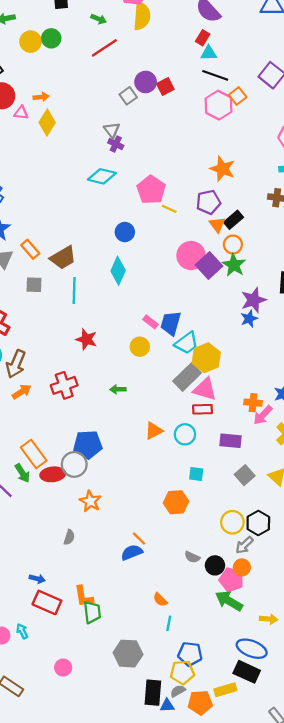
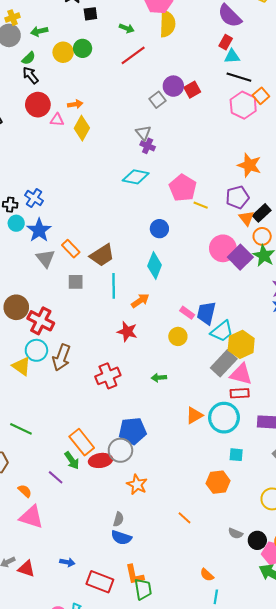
orange arrow: (22, 392) -> (140, 301), moved
cyan circle: (185, 434) -> (224, 418), size x1.5
blue semicircle: (132, 552) -> (121, 538), moved, turned -138
blue arrow: (37, 579) -> (67, 562), moved

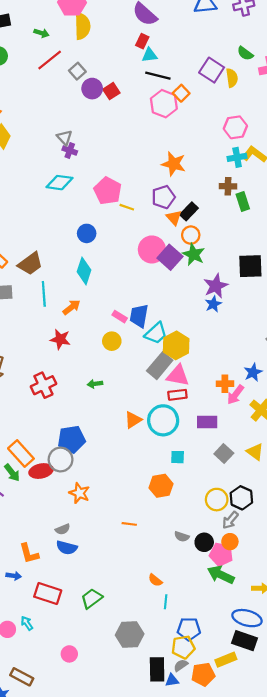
gray square: (157, 100) -> (77, 71), moved
orange line: (185, 518) -> (129, 524), turned -32
gray semicircle: (118, 519) -> (63, 529), turned 56
orange L-shape: (134, 575) -> (29, 553), moved
green trapezoid: (143, 589) -> (92, 598), turned -115

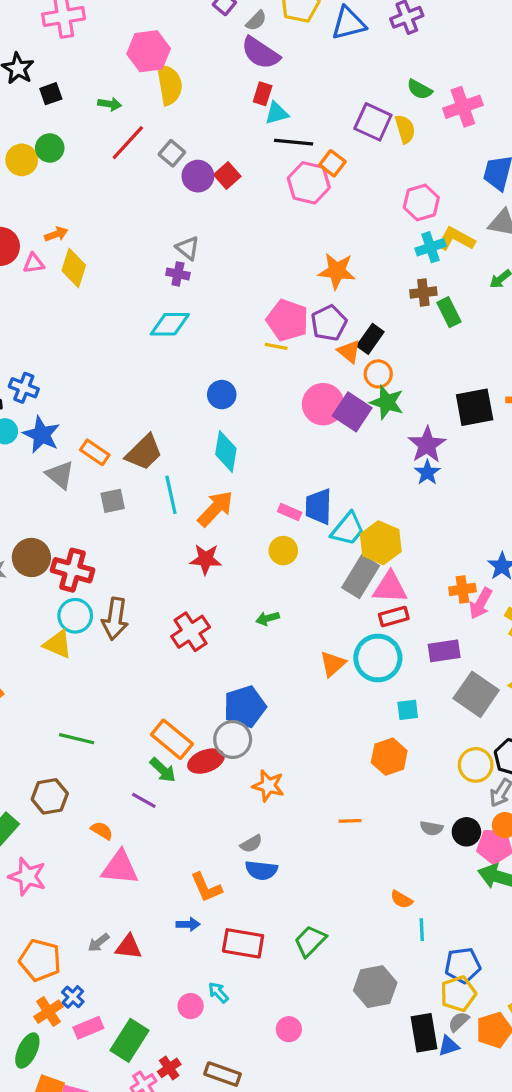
gray triangle: (65, 138) -> (188, 248), moved
pink pentagon: (108, 191) -> (287, 320), moved
orange arrow: (72, 307) -> (215, 509), size x1.4
gray square: (224, 453) -> (476, 694), size x1.5

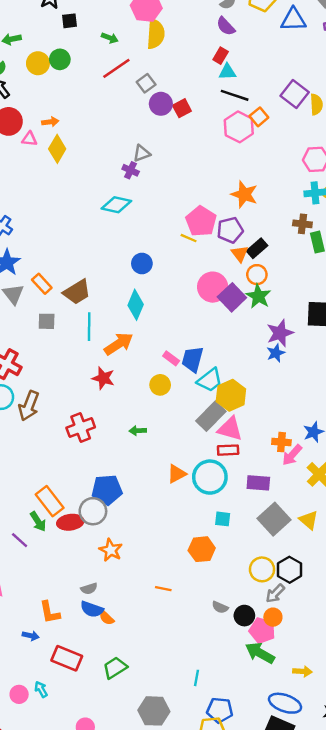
purple semicircle: (260, 53) -> (226, 26), size x0.7
gray triangle: (188, 248) -> (142, 153), turned 48
orange semicircle: (401, 899) -> (107, 618), moved

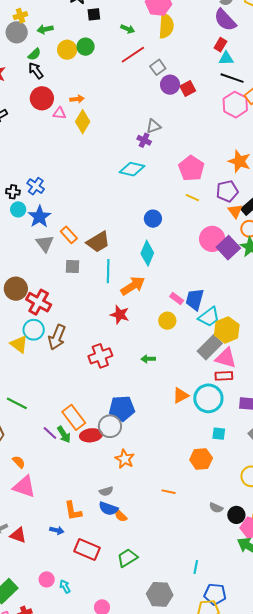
purple semicircle: (226, 26) -> (225, 20), size x1.4
pink pentagon: (201, 221) -> (191, 168), moved
purple line: (20, 540) -> (50, 433), moved
cyan arrow: (41, 689) -> (65, 586), moved

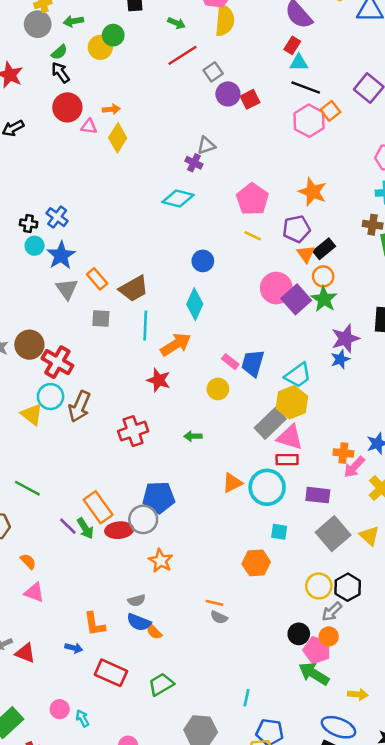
green circle: (86, 47) -> (113, 35), moved
cyan trapezoid: (209, 317) -> (298, 375), moved
pink triangle: (24, 487) -> (34, 592), size x0.7
gray semicircle: (216, 508) -> (219, 617), moved

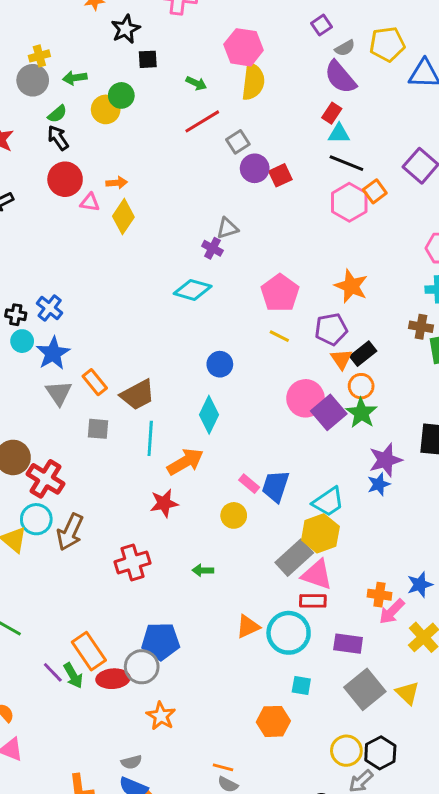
red star: (159, 380) -> (164, 503), turned -30

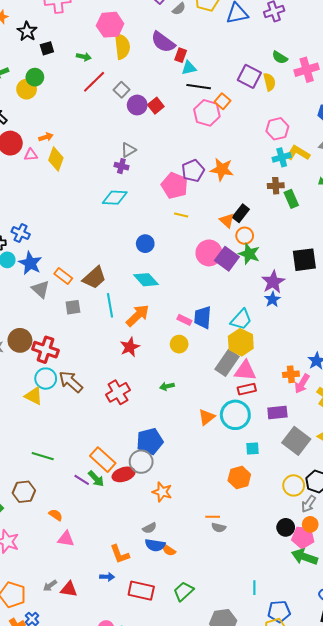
purple semicircle: (340, 77) -> (163, 42), moved
purple pentagon: (331, 329) -> (193, 171), moved
cyan diamond: (209, 415) -> (146, 280), turned -55
brown arrow: (70, 532) -> (71, 382), turned 120

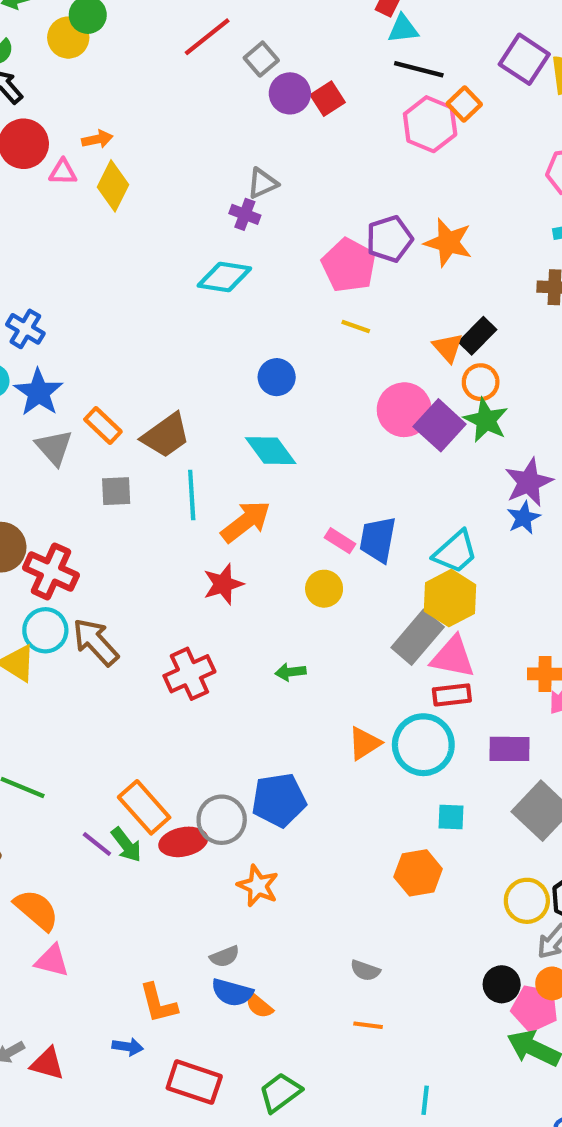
blue pentagon: (150, 441) -> (279, 800), moved
orange semicircle: (56, 515) -> (36, 910), size x1.6
orange line: (213, 517) -> (368, 1025), moved

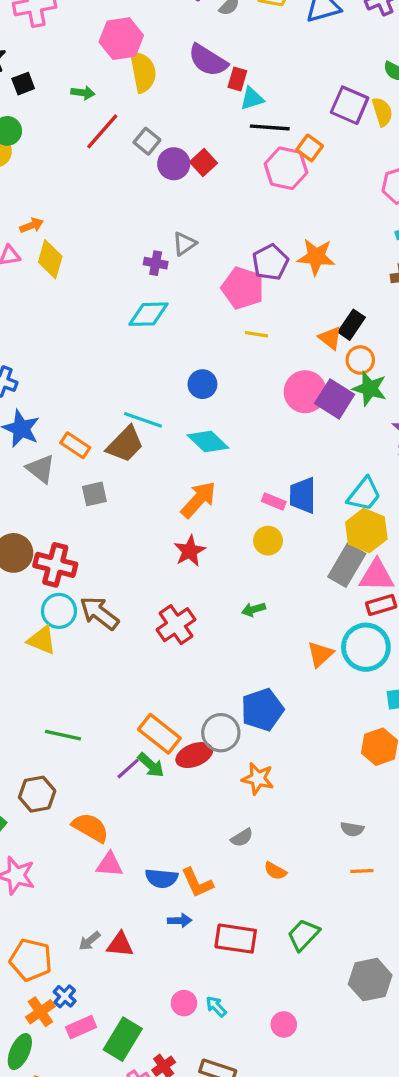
gray triangle: (262, 183) -> (184, 244), moved
cyan line: (192, 495) -> (143, 420), moved, turned -57
purple line: (97, 844) -> (128, 769), turned -70
blue semicircle: (232, 992) -> (162, 878), moved

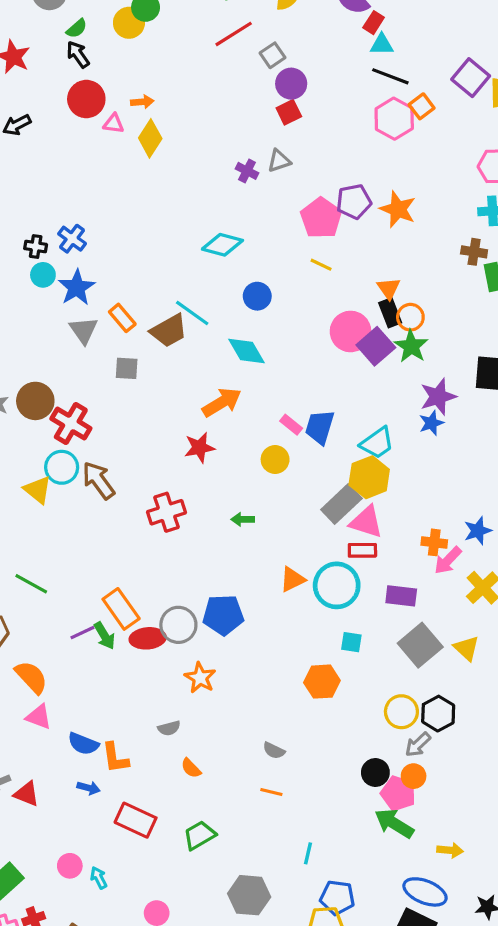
red square: (204, 163) -> (289, 112), moved
cyan diamond: (148, 314) -> (222, 245), moved
black rectangle: (352, 325) -> (390, 313), moved, turned -72

